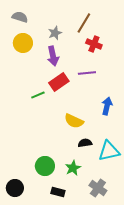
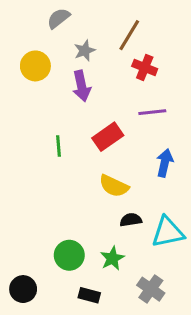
gray semicircle: (20, 17) -> (58, 18), moved, turned -56
purple line: (87, 73) -> (152, 112), moved
red rectangle: (59, 82) -> (108, 137), moved
green line: (38, 95) -> (58, 146), turned -72

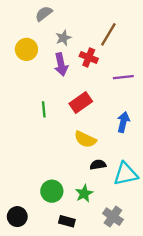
brown line: (129, 35) -> (108, 34), moved
red cross: (145, 67) -> (89, 57), moved
purple line: (152, 112) -> (123, 77), moved

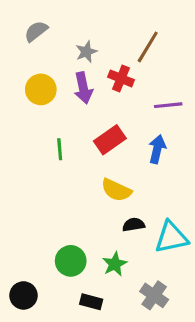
gray semicircle: (44, 14) -> (36, 31), moved
yellow circle: (26, 49) -> (41, 89), moved
blue arrow: (123, 122) -> (157, 149), moved

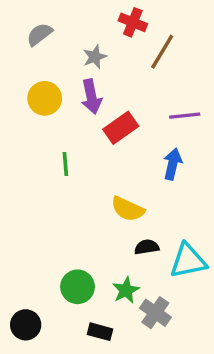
red cross: (121, 78) -> (133, 22), moved
red rectangle: (110, 140) -> (121, 128), moved
gray cross: (154, 295) -> (155, 313), moved

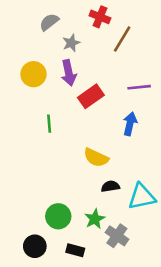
gray semicircle: (39, 34) -> (49, 22), moved
black circle: (26, 325) -> (35, 246), moved

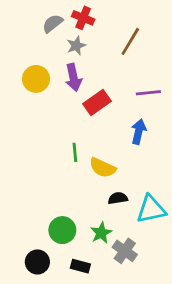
red cross: (100, 17) -> (83, 18), moved
green line: (49, 124) -> (75, 152), moved

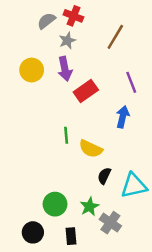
purple line: (148, 93) -> (131, 82), turned 75
black semicircle: (118, 198) -> (104, 176), turned -56
black rectangle: (80, 266) -> (71, 236), turned 70

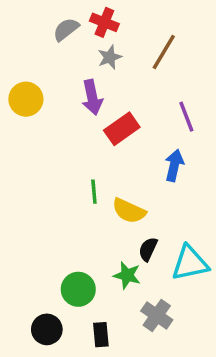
gray star: (67, 40) -> (110, 57), moved
yellow circle: (32, 70) -> (26, 99), moved
green star: (89, 207) -> (127, 275), moved, turned -30

